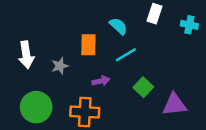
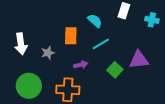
purple triangle: (174, 105) -> (139, 60), moved

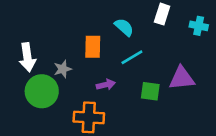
green square: (115, 70) -> (150, 91), turned -35
green circle: (29, 86) -> (42, 91), moved

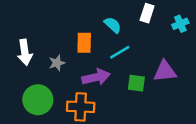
cyan cross: (199, 26) -> (180, 24), turned -35
purple arrow: (106, 85) -> (96, 77), size x1.6
green circle: (42, 91) -> (38, 100), moved

